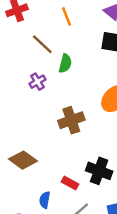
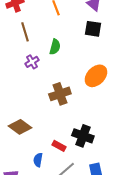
brown line: (42, 44) -> (25, 32), moved, turned 30

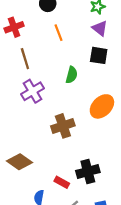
green semicircle: (55, 47) -> (72, 75), moved
purple cross: (32, 62) -> (33, 91), size x1.5
black cross: (83, 136) -> (88, 171), turned -35

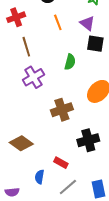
purple triangle: (100, 28) -> (87, 23), moved
black cross: (88, 171) -> (88, 140), moved

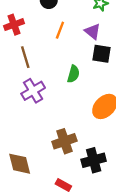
orange line: (58, 22) -> (60, 30), turned 42
brown cross: (62, 110) -> (64, 141), moved
brown diamond: (21, 143) -> (20, 164), turned 40

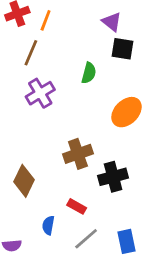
orange line: (60, 30) -> (46, 20), moved
brown line: (25, 57) -> (31, 53), turned 40
brown diamond: (20, 164) -> (24, 181), turned 40

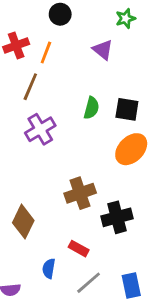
purple triangle: (112, 22) -> (103, 50), moved
black square: (122, 49) -> (127, 109), moved

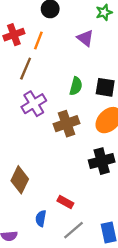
brown cross: (80, 193) -> (67, 124), moved
black cross: (117, 217) -> (102, 161), moved

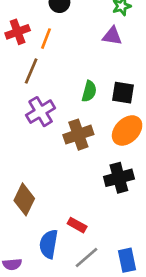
purple triangle: (85, 38) -> (112, 36), moved, turned -30
blue semicircle: (41, 218) -> (49, 244), size x1.5

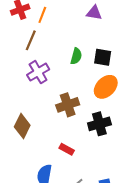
brown cross: (78, 135) -> (68, 105), moved
brown diamond: (24, 199) -> (22, 126), moved
red rectangle: (77, 225) -> (67, 149), moved

